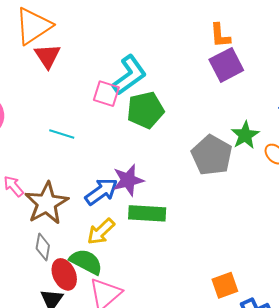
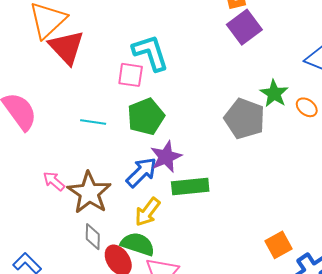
red triangle: (48, 56) -> (66, 47), size x1.4
cyan L-shape: (130, 75) -> (150, 53), turned -63
green pentagon: (145, 110) -> (146, 117), moved

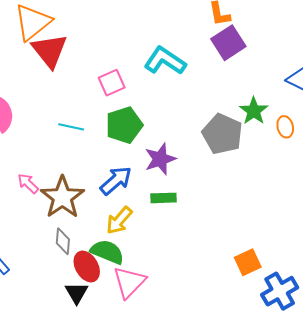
cyan L-shape: (150, 53) -> (165, 61), moved, turned -42
pink square: (131, 75) -> (112, 83), turned -36
orange ellipse: (307, 107) -> (285, 127), turned 35
purple star: (166, 157) -> (160, 159), moved
green rectangle: (190, 186) -> (163, 198), size x0.7

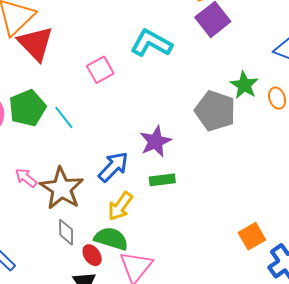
green pentagon: (124, 125) -> (27, 108), moved
cyan line: (71, 127) -> (64, 118), turned 45
red ellipse: (87, 267) -> (92, 255), size x0.7

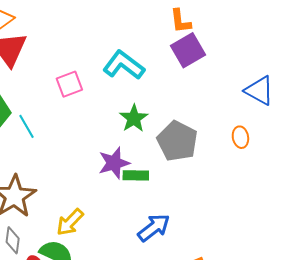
green star: (244, 85) -> (134, 118), moved
blue arrow: (113, 167) -> (154, 228), moved
green rectangle: (162, 180) -> (136, 175), moved

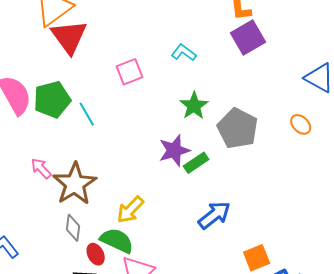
cyan L-shape: (124, 65) -> (184, 53), size x0.6
orange ellipse: (240, 137) -> (301, 124), turned -35
green rectangle: (136, 175) -> (196, 163), turned -35

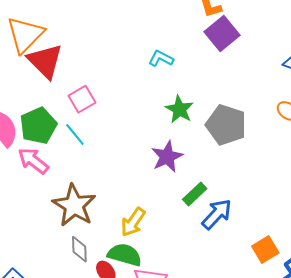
pink square: (129, 72) -> (82, 99), moved
green rectangle: (196, 163) -> (195, 194), moved
pink arrow: (41, 168) -> (33, 161), moved, size x1.4

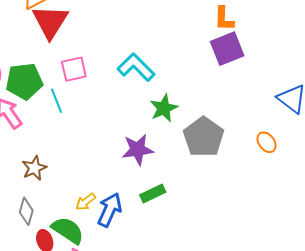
cyan L-shape: (161, 58) -> (136, 67), moved, size x1.5
brown star: (74, 205) -> (34, 168), size x0.6
blue arrow: (217, 214) -> (110, 210), moved, turned -36
yellow arrow: (133, 222) -> (86, 202), size x0.7

